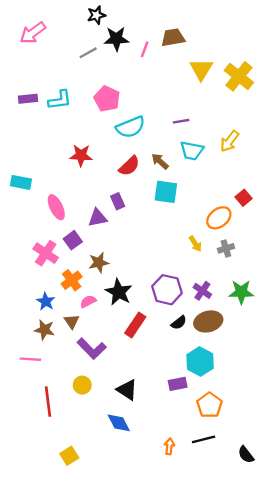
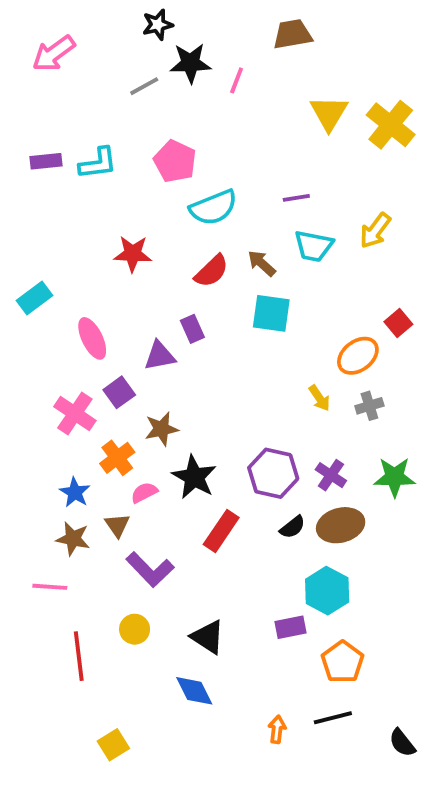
brown trapezoid: (173, 38) -> (292, 34), moved
cyan rectangle: (21, 182) -> (34, 298), turned -48

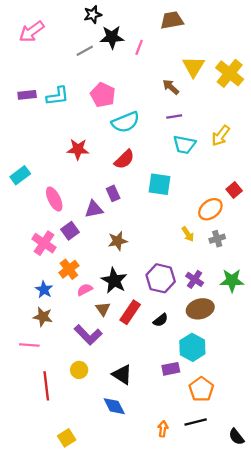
brown arrow: (262, 263) -> (171, 87), moved
brown star: (162, 429) -> (118, 241), moved
brown triangle: (117, 525) -> (103, 309), moved
black semicircle: (292, 527) -> (161, 320), moved

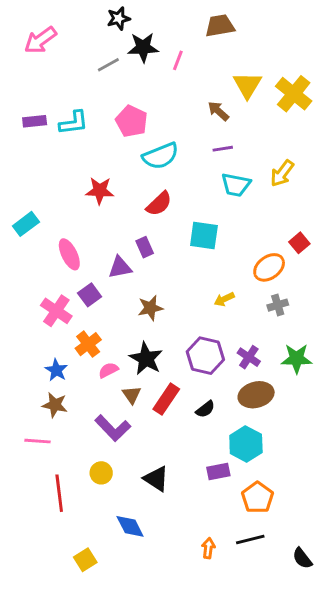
yellow arrow: (188, 234) -> (224, 299), moved, turned 98
blue diamond: (114, 406) -> (130, 526), moved

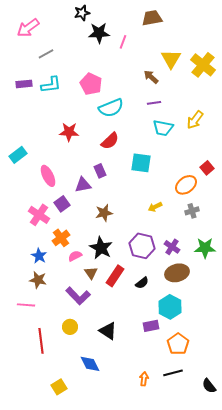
gray line: (108, 65) -> (46, 54), moved

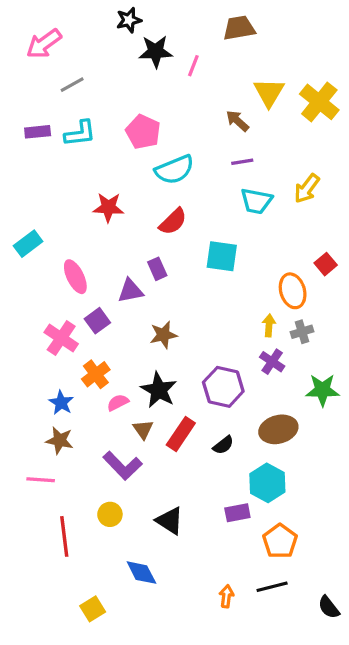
orange ellipse: (186, 185) -> (293, 291), turned -70
yellow arrow: (155, 207) -> (269, 325), moved, turned 120
purple cross: (172, 247) -> (272, 362), moved

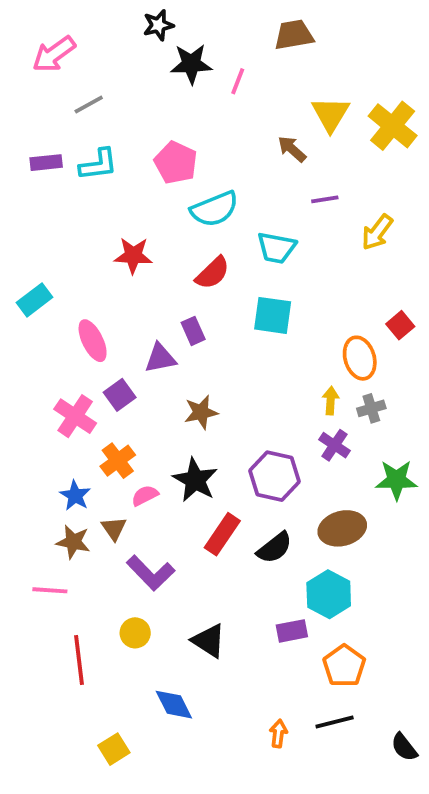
purple line: (242, 162) -> (325, 199), moved
cyan trapezoid: (256, 201) -> (276, 248), moved
brown triangle: (143, 429) -> (114, 528), moved
black semicircle: (223, 445) -> (275, 548), size x1.4

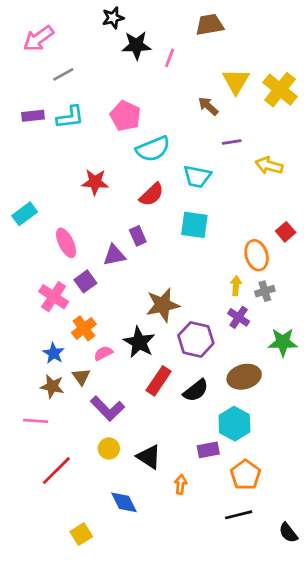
yellow arrow: (377, 232) -> (269, 165), turned 68
brown star: (201, 412) -> (163, 305), moved, size x1.4
yellow circle: (135, 633) -> (109, 448), moved
red line: (79, 660) -> (56, 471), turned 52
orange arrow: (278, 734) -> (181, 484), moved

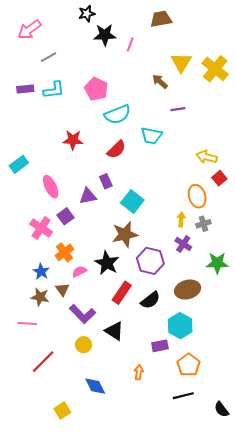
yellow arrow: (269, 165) -> (207, 157), moved
cyan square: (194, 225) -> (132, 201), moved, turned 30
black triangle: (149, 457) -> (114, 331), moved

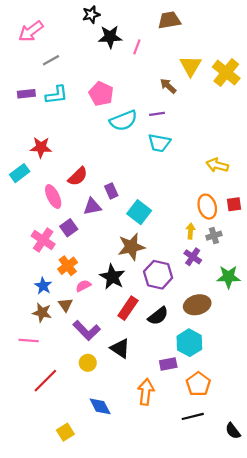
purple line: (178, 109) -> (157, 114), moved
red star: (73, 140) -> (41, 147), moved
red semicircle: (116, 149) -> (78, 176), moved
red square: (219, 178) -> (234, 204), moved, turned 32
orange arrow: (139, 372) -> (146, 392), size x1.6

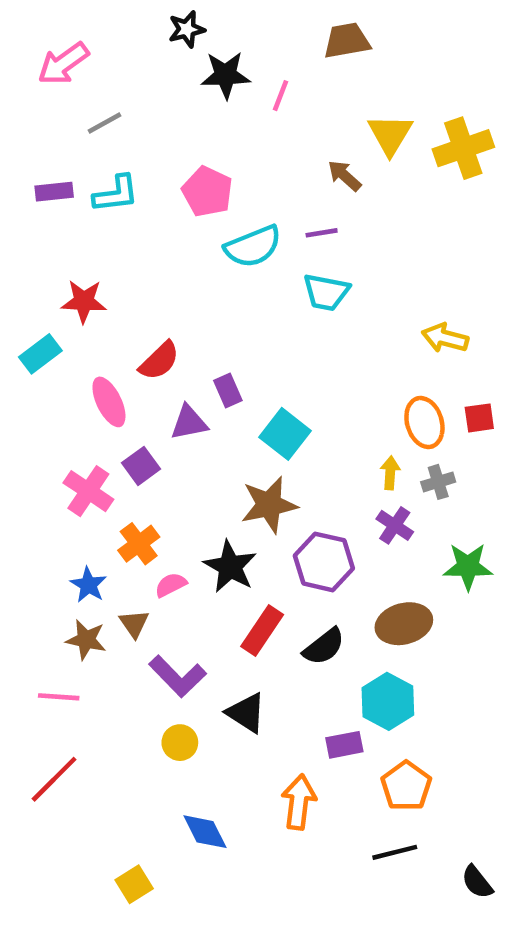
yellow cross: (226, 73) -> (463, 148), turned 32
red line: (45, 381) -> (54, 779), moved

